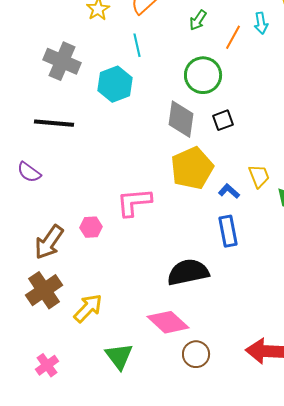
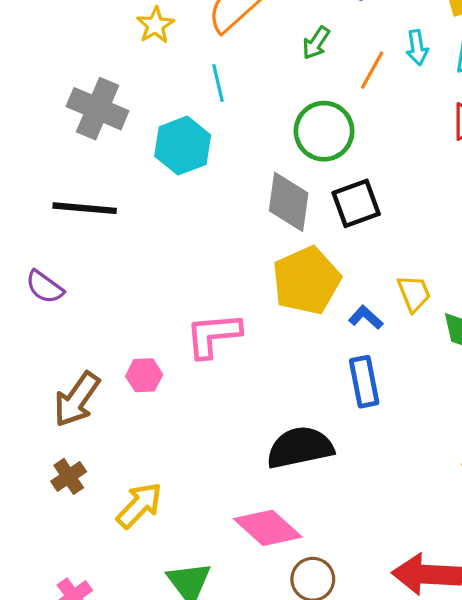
black square: (223, 120) -> (356, 203), size x1.4
brown cross: (44, 290) -> (69, 476), size x0.6

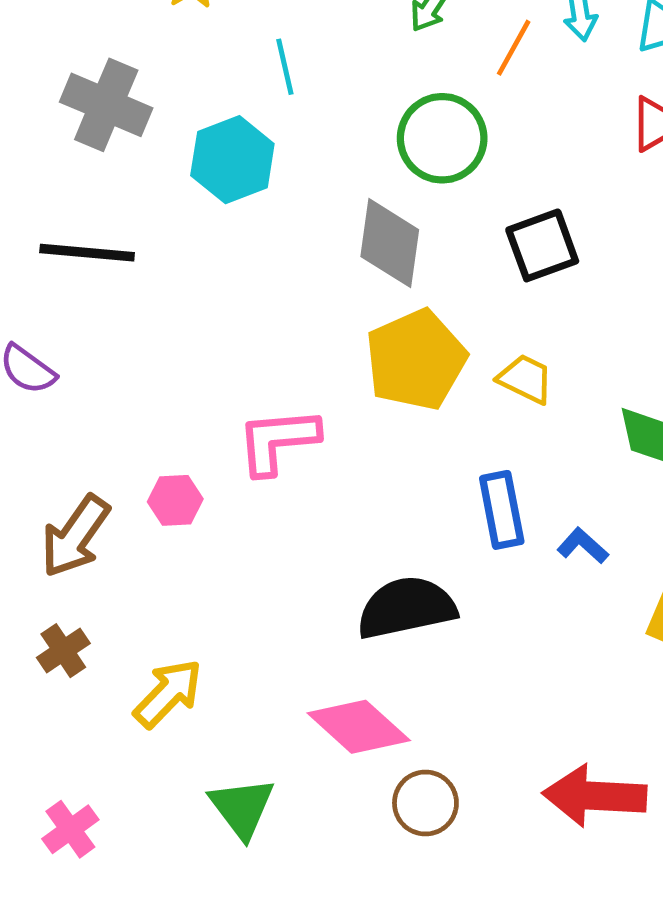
black square: (356, 203) -> (542, 245), moved
yellow trapezoid: (414, 293) -> (526, 379), moved, turned -42
blue L-shape: (366, 317) -> (583, 546), moved

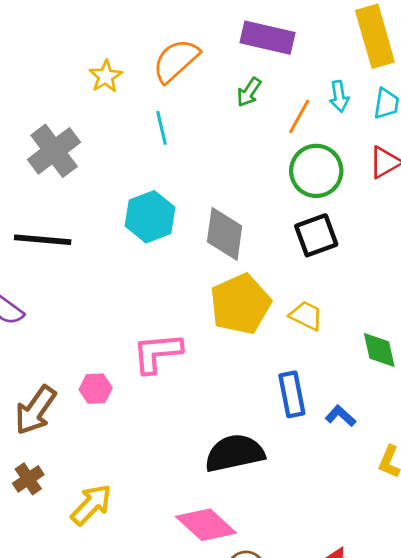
gray cross: (106, 105) -> (54, 151), turned 30
green circle: (442, 138) -> (316, 171), moved
cyan hexagon: (232, 160) -> (150, 217), moved

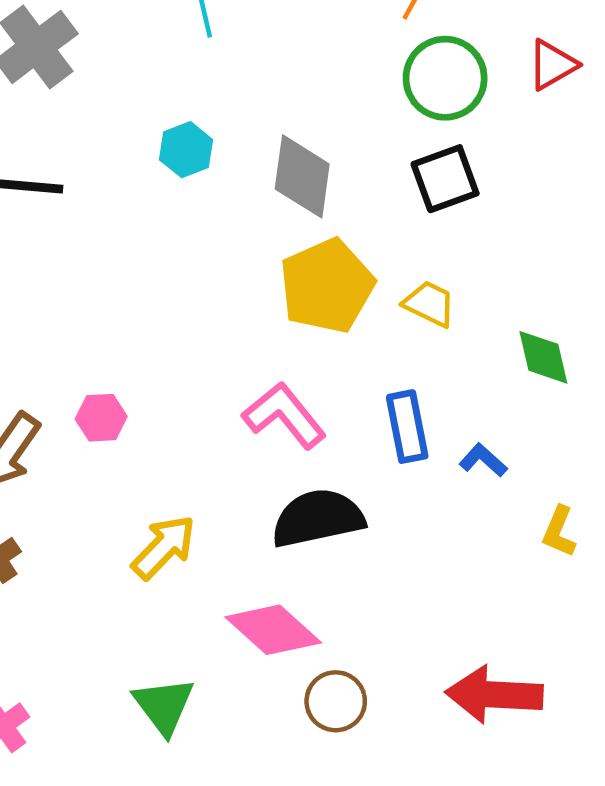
cyan hexagon: (150, 217) -> (186, 150), size x0.7
pink L-shape: (157, 353) -> (284, 415), moved, turned 56
yellow arrow: (91, 505) -> (164, 547), moved

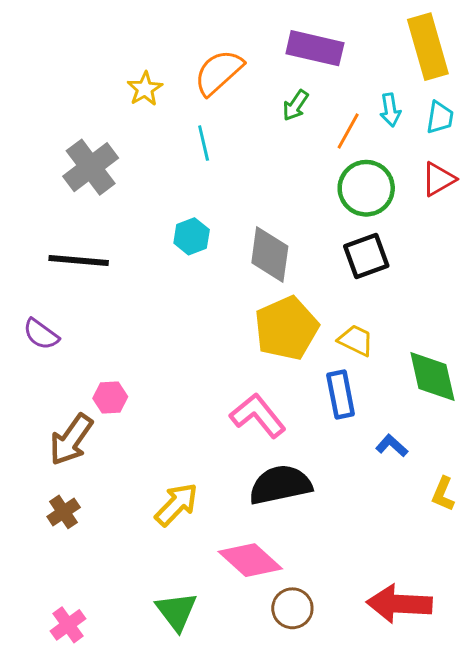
green diamond: (543, 357) -> (432, 376), size x1.4
pink hexagon: (101, 418) -> (110, 398), moved
blue rectangle: (407, 427) -> (341, 394), moved

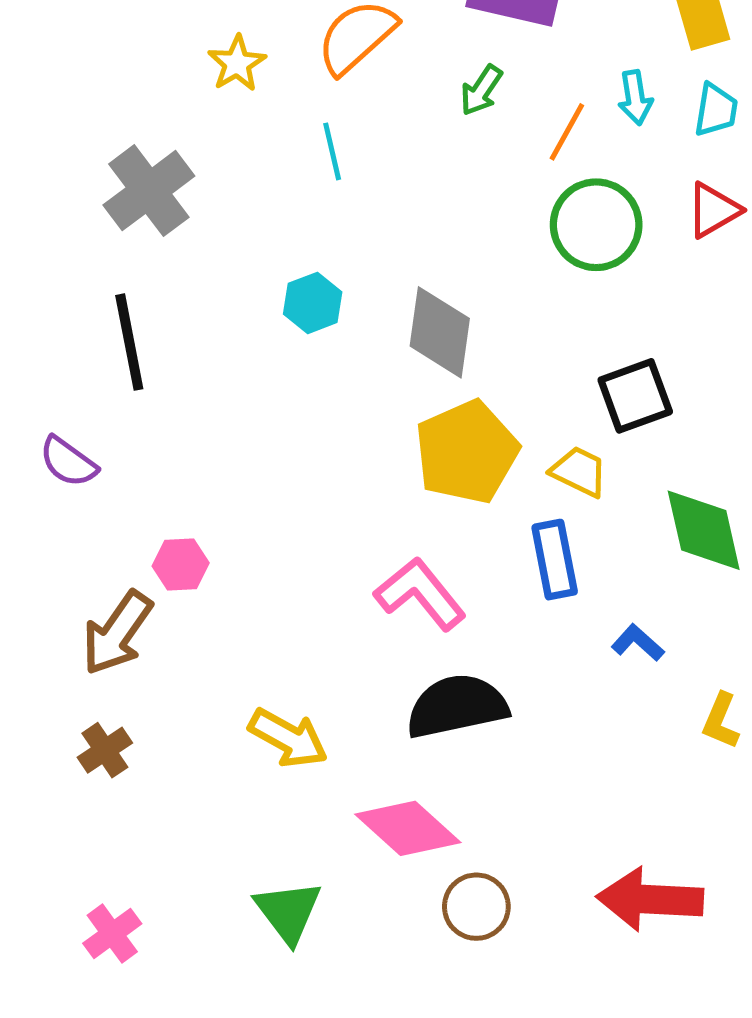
black square: (366, 256) -> (635, 396), moved
black line: (79, 260) -> (129, 342), turned 74
yellow arrow: (176, 504) -> (288, 738), turned 75

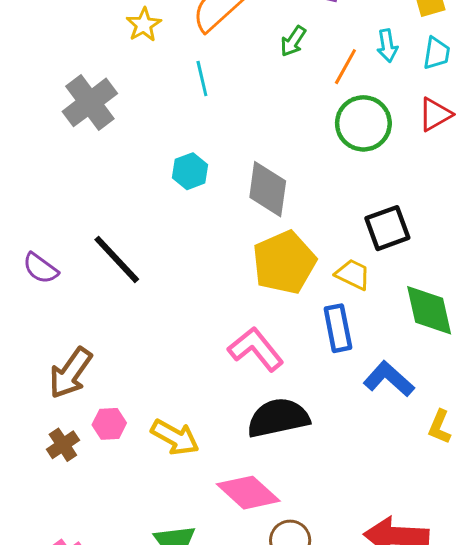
black line: (129, 342) -> (117, 259), moved, turned -32
pink hexagon: (181, 564) -> (109, 424), moved
blue L-shape: (638, 643) -> (389, 379), size x1.6

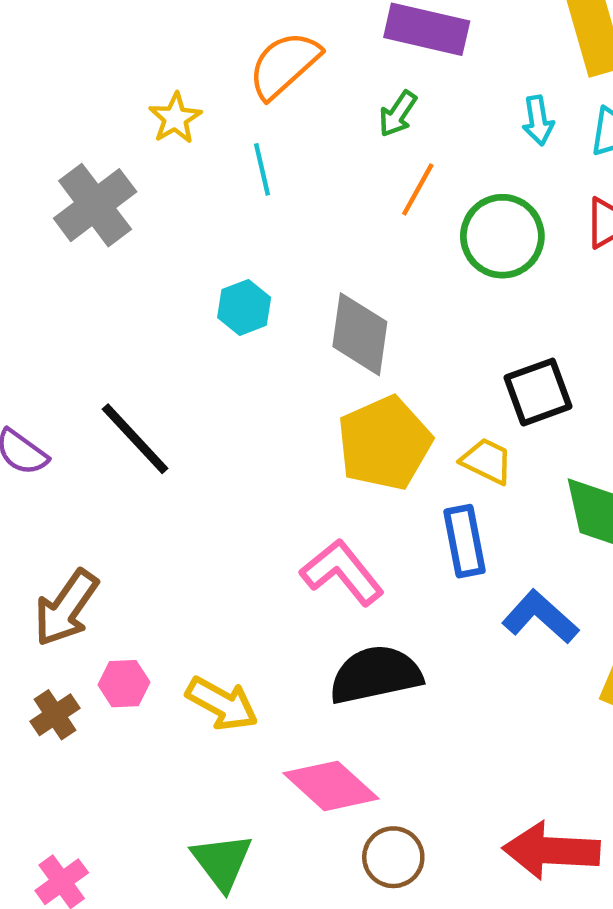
yellow star: (144, 25) -> (175, 118), moved
orange line: (345, 67) -> (418, 189), moved

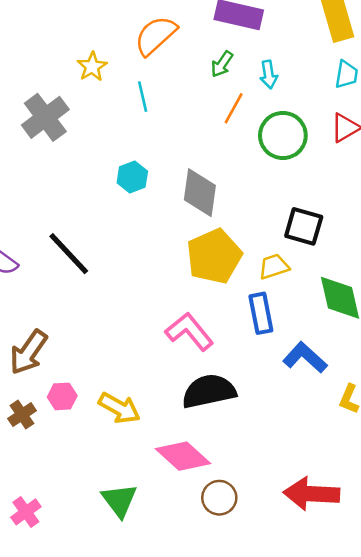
cyan arrow: (538, 120) -> (269, 74), moved
black square: (538, 392) -> (304, 226), turned 36
yellow trapezoid: (487, 461) -> (274, 267), turned -44

